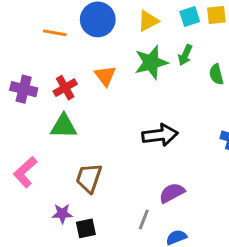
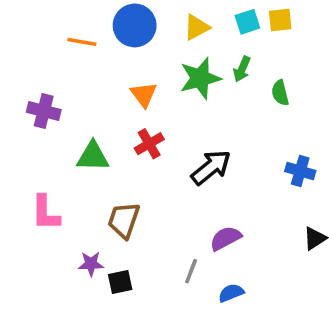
red cross: (65, 88) -> (149, 144), moved
black arrow: (160, 135) -> (211, 167), turned -32
pink L-shape: (25, 172) -> (45, 213), turned -48

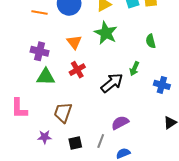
green arrow: (242, 69) -> (134, 69), moved
green star: (200, 78) -> (106, 33), turned -30
purple cross: (44, 111) -> (40, 51), moved
black square: (120, 282) -> (75, 143), moved

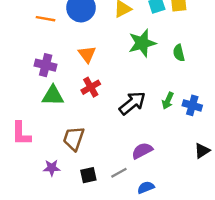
green star: (106, 33) -> (142, 43), moved, turned 30
green arrow: (134, 69) -> (168, 101), moved
gray line: (101, 141) -> (119, 173), turned 40

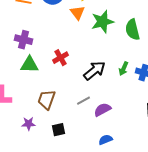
green semicircle: (179, 53) -> (132, 30), size x1.5
orange triangle: (87, 54) -> (78, 13), moved
gray line: (119, 173) -> (84, 101), moved

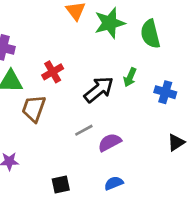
green arrow: (124, 69) -> (130, 77), moved
brown trapezoid: (46, 100) -> (34, 108), moved
black square: (58, 130) -> (61, 184), moved

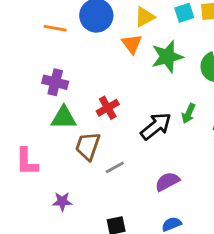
gray line: (84, 130) -> (115, 167), moved

